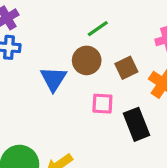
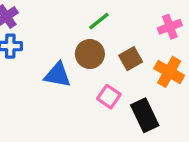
blue triangle: (53, 79) -> (58, 75), turned -48
pink square: (102, 104) -> (109, 97), turned 35

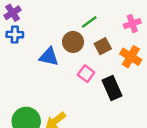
green line: (99, 21) -> (89, 22), moved

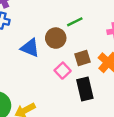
brown square: (103, 46) -> (83, 58), moved

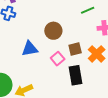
green line: (75, 22) -> (88, 10), moved
blue triangle: (30, 48) -> (30, 49), moved, turned -36

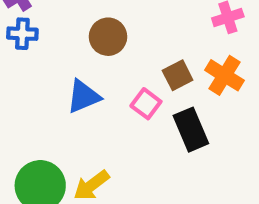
brown circle: (53, 31) -> (108, 37), moved

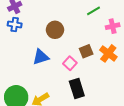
black rectangle: (191, 130) -> (77, 89), moved

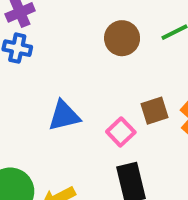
brown circle: (55, 30) -> (122, 38), moved

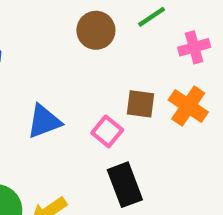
brown square: (154, 111) -> (141, 104), turned 32

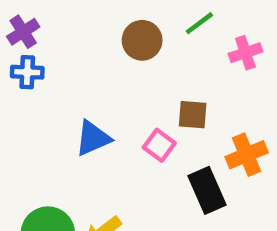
orange cross: (188, 106) -> (247, 155), moved, turned 36
black rectangle: (125, 185) -> (207, 190), moved

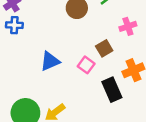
pink cross: (245, 53) -> (128, 26), moved
brown square: (193, 115) -> (104, 48), turned -35

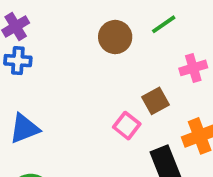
blue triangle: (50, 61) -> (24, 129), moved

